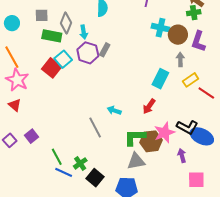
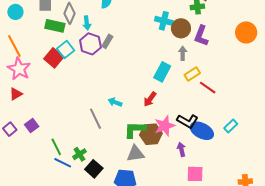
red triangle: (15, 105) -> (16, 94), turned 48

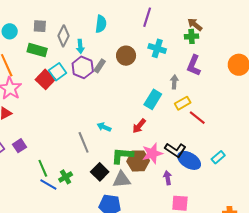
green rectangle: (55, 26) -> (37, 50), moved
brown circle: (181, 28) -> (126, 56), moved
black square: (94, 169) -> (100, 172), moved

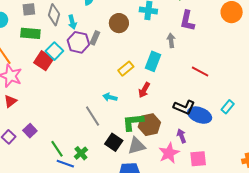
yellow rectangle: (183, 103) -> (126, 69), moved
pink star: (152, 153) -> (169, 153), moved

